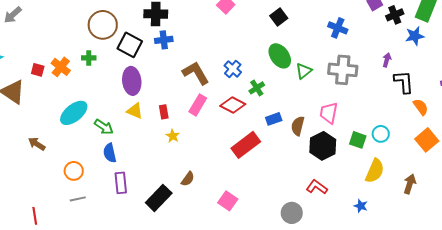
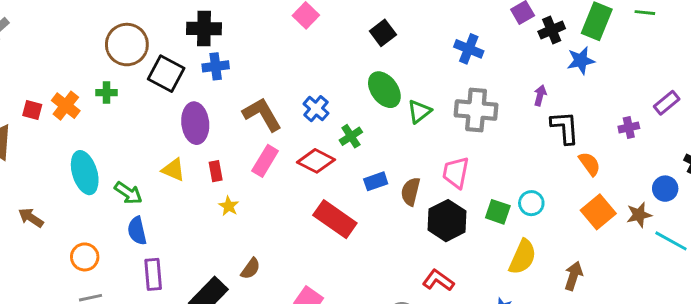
purple ellipse: (132, 81) -> (195, 123), moved
cyan ellipse: (74, 113) -> (85, 173), turned -68
red rectangle: (246, 145) -> (335, 219), turned 72

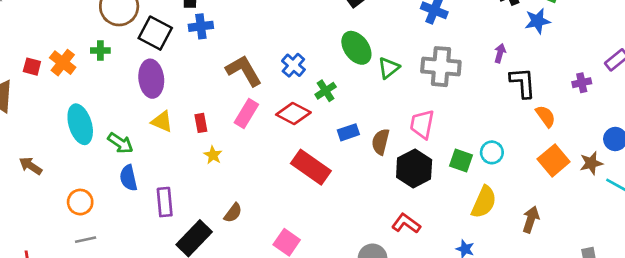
purple ellipse: (195, 123) -> (151, 79), moved
purple rectangle: (153, 274) -> (165, 202), moved

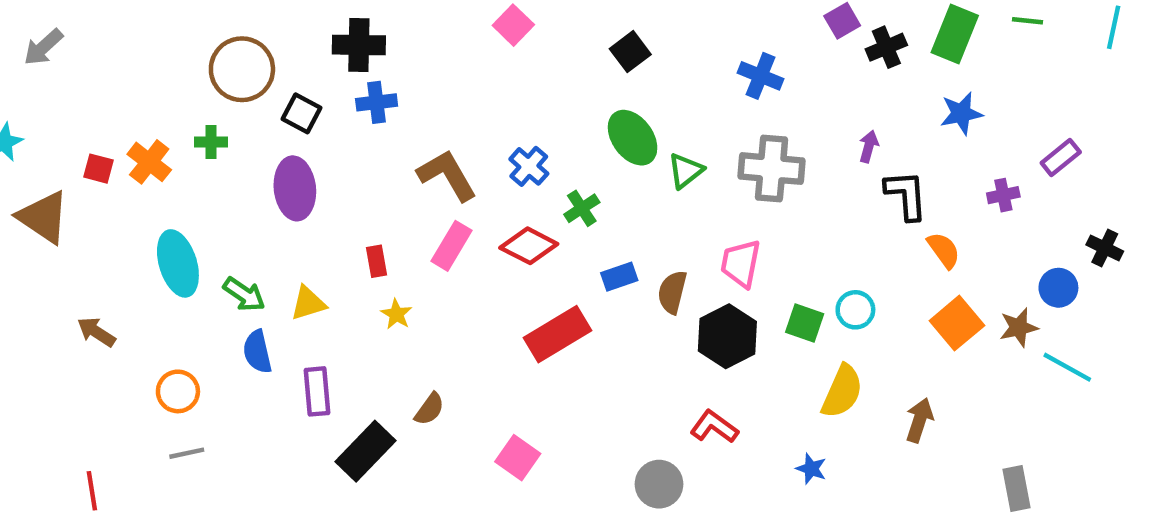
blue star: (537, 21) -> (961, 113), moved
black square: (155, 33) -> (302, 113), size x0.7
yellow triangle: (162, 122) -> (308, 303), moved, turned -40
red rectangle: (311, 167) -> (557, 334), turned -66

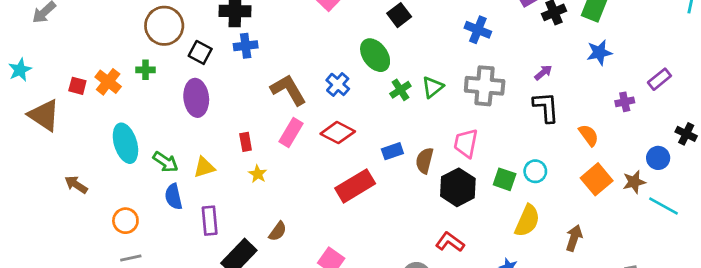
green ellipse: (633, 138) -> (375, 55), moved
purple arrow: (869, 146) -> (543, 72), turned 36
black L-shape: (906, 195) -> (546, 107), moved
green cross: (582, 208) -> (400, 90), moved

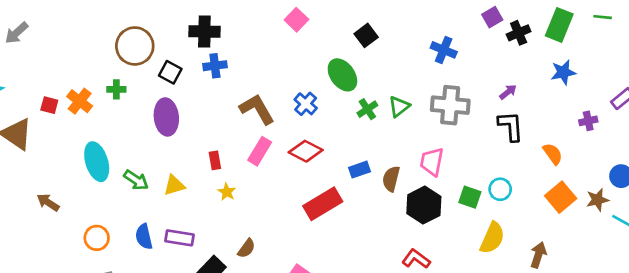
blue semicircle: (174, 197) -> (144, 237), moved
purple rectangle: (210, 221) -> (179, 238), turned -76

